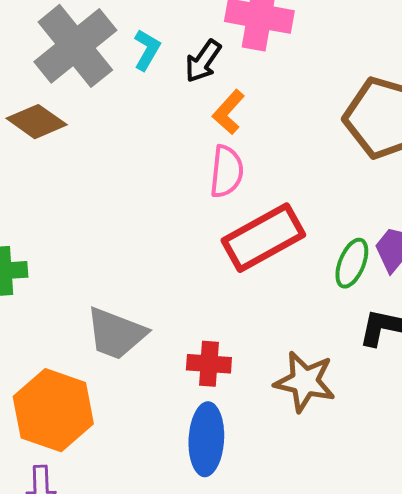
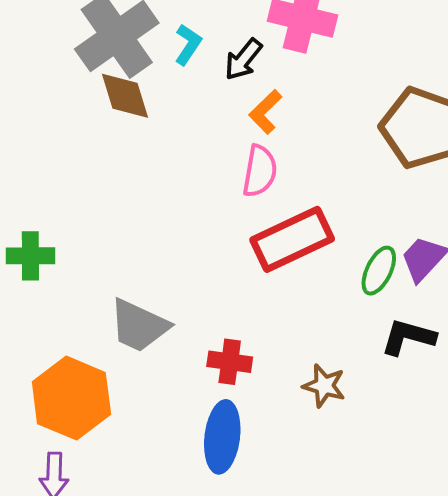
brown diamond: (37, 122) -> (125, 96), moved, turned 34
brown star: (305, 382) -> (324, 386), size x0.7

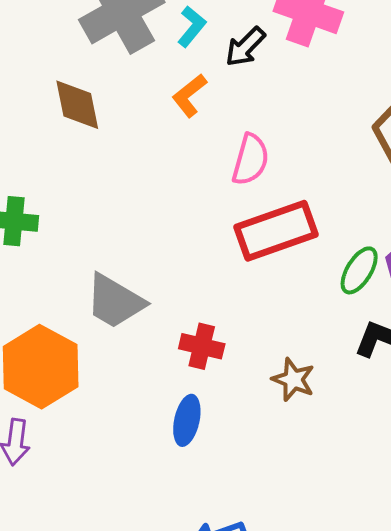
brown diamond: (125, 96) -> (77, 105), moved
orange L-shape: (265, 112) -> (189, 96), moved
blue ellipse: (222, 437) -> (187, 420), size x0.7

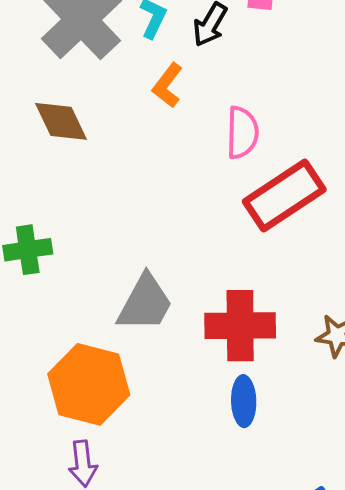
gray trapezoid: (115, 301) -> (145, 303), turned -78
red cross: (202, 346) -> (240, 326), size x1.6

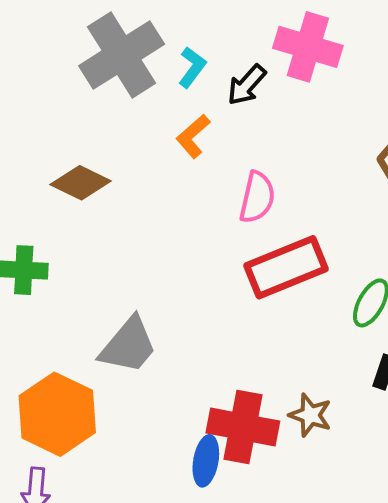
brown diamond: (61, 121) -> (81, 183), moved, turned -50
red cross: (240, 326) -> (243, 427), moved

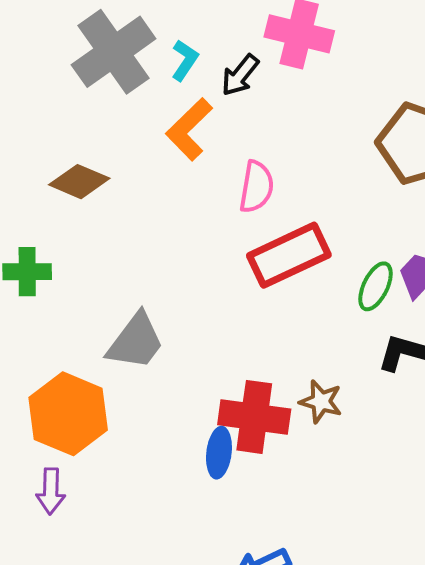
orange L-shape: (193, 136) -> (189, 129), size x1.4

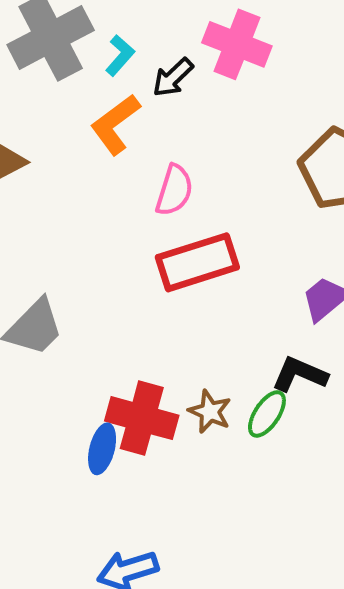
green ellipse: (376, 286) -> (267, 414), moved

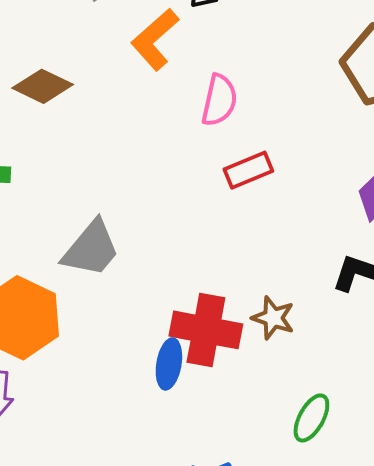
red rectangle: (197, 262) -> (248, 170), size x0.6
green ellipse: (267, 414) -> (311, 418), moved

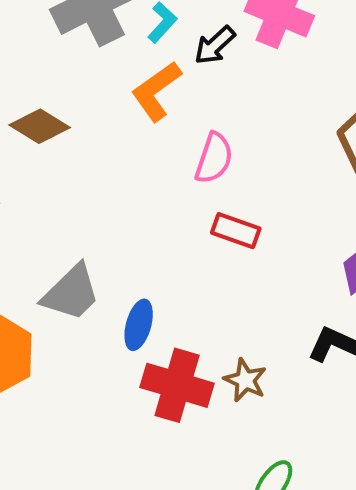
red rectangle: (248, 170) -> (236, 231), turned 36
blue ellipse: (169, 364) -> (139, 325), moved

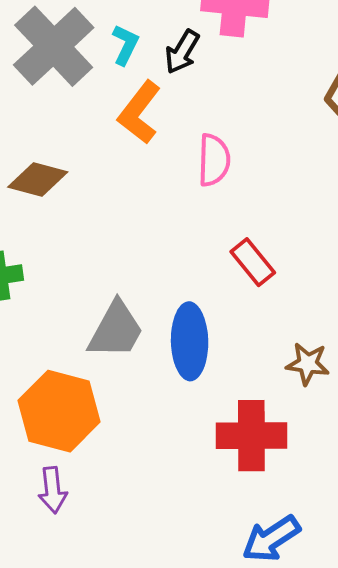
red rectangle: (236, 231) -> (253, 262), moved, turned 48
blue ellipse: (139, 325) -> (190, 341), size x1.5
red cross: (177, 385) -> (251, 436), moved

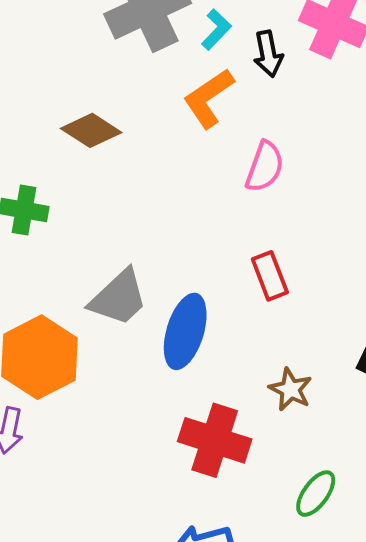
black arrow: (182, 52) -> (268, 54), turned -60

